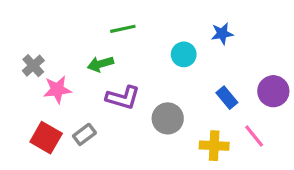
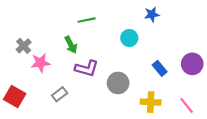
blue star: (222, 34) -> (152, 14), moved
green arrow: (100, 64) -> (71, 45), turned -102
pink line: (254, 136) -> (187, 105), moved
red square: (46, 138) -> (15, 96), moved

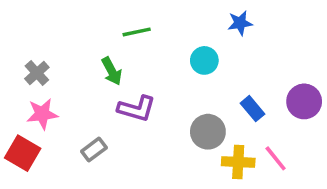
pink star: (40, 63) -> (42, 114), moved
gray circle: (118, 83) -> (208, 132), moved
pink line: (187, 105) -> (276, 158), moved

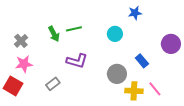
green line: (137, 32) -> (74, 29), moved
green arrow: (112, 71) -> (54, 34), moved
purple circle: (304, 101) -> (171, 44), moved

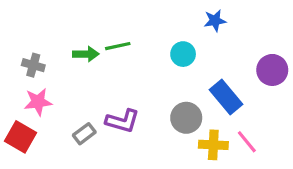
green arrow: (54, 34) -> (86, 54), turned -63
gray cross: (21, 41) -> (33, 65), turned -32
purple L-shape: (77, 61) -> (122, 121), moved
blue rectangle: (142, 61) -> (226, 97), size x1.5

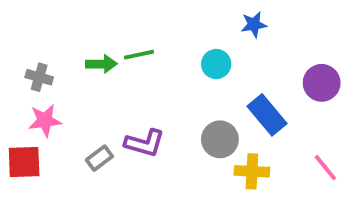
red square: (21, 137) -> (24, 162), turned -32
pink line: (247, 142) -> (325, 168), moved

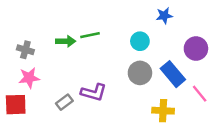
purple circle: (322, 83) -> (196, 49), moved
gray circle: (220, 139) -> (140, 73), moved
pink line: (325, 168) -> (200, 94), moved

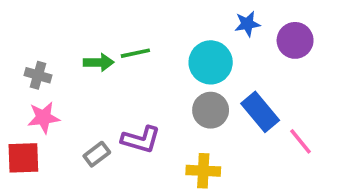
cyan circle: (140, 41) -> (211, 62), size x1.5
purple circle: (196, 49) -> (295, 40), moved
yellow cross: (163, 111) -> (203, 171), moved

